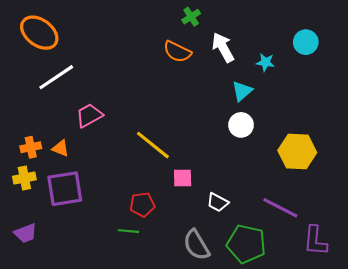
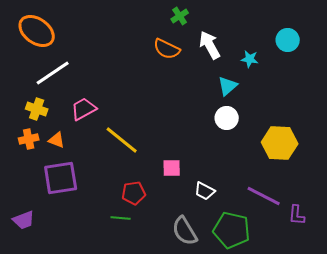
yellow line: (153, 145) -> (122, 140), moved
yellow cross: (24, 178) -> (37, 109), moved, turned 30
purple L-shape: (315, 241) -> (297, 215), moved, size x0.7

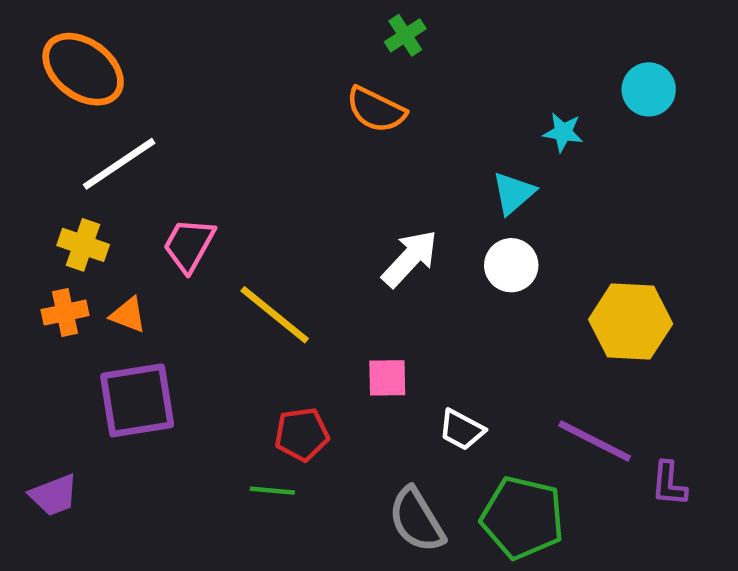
white arrow: (210, 45) -> (410, 258), moved, turned 72
pink trapezoid: (84, 109) -> (189, 245), turned -32

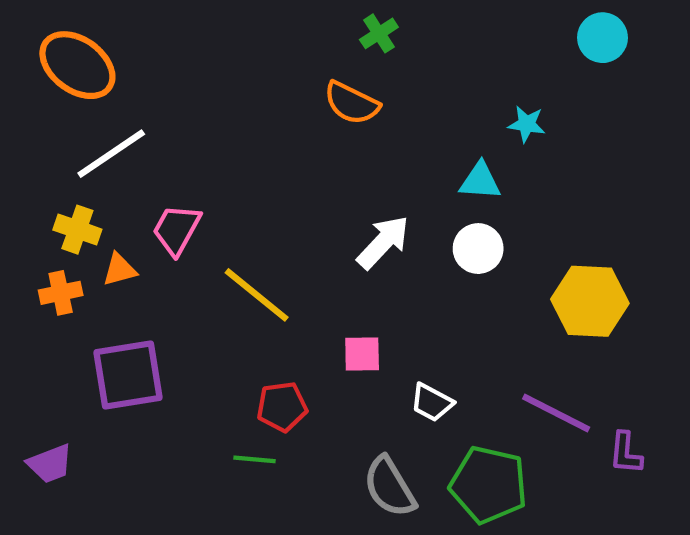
cyan circle: (649, 89) -> (602, 38), moved
cyan triangle: (513, 193) -> (480, 181), turned 45
orange triangle: (128, 315) -> (120, 270), moved, turned -36

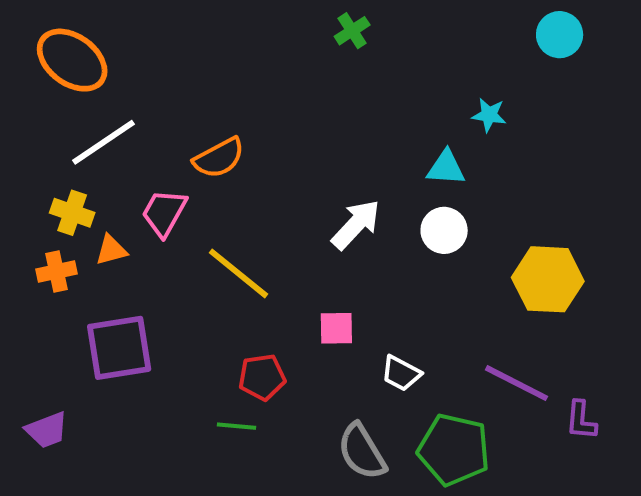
orange semicircle: (352, 103) -> (219, 158), moved, turned -54

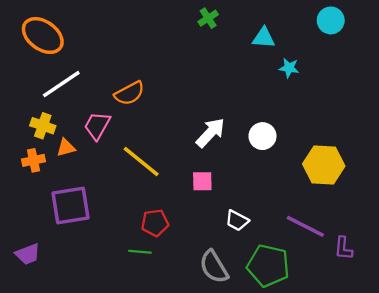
cyan triangle: (446, 168) -> (264, 38), moved
pink square: (336, 328) -> (202, 181), moved

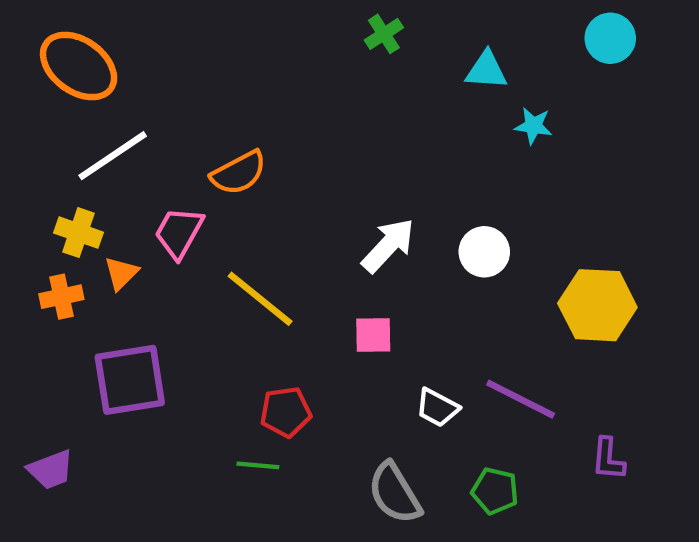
orange triangle: (66, 148) -> (121, 273), turned -30
purple line: (305, 226) -> (521, 399), moved
purple L-shape: (343, 248) -> (608, 459), moved
green pentagon: (268, 266) -> (495, 491), size x0.6

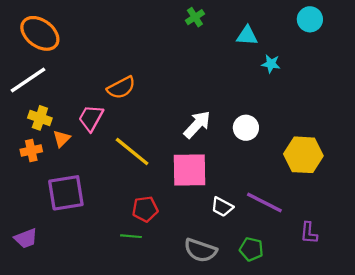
white line: (113, 156) -> (28, 80), moved
pink square: (373, 335) -> (190, 170), size x1.8
gray semicircle: (395, 493) -> (200, 250), turned -40

